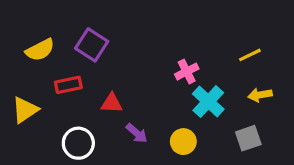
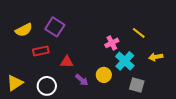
yellow line: (250, 55) -> (139, 33), moved, turned 64
yellow triangle: (25, 110) -> (15, 83), moved
gray square: (248, 138) -> (137, 85), moved, turned 35
yellow circle: (183, 142) -> (104, 75), moved

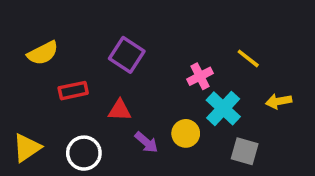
purple square: (55, 27) -> (127, 55), moved

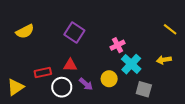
yellow line: (248, 58) -> (170, 29), moved
red rectangle: (73, 91) -> (43, 72), moved
white circle: (84, 153) -> (62, 87), moved

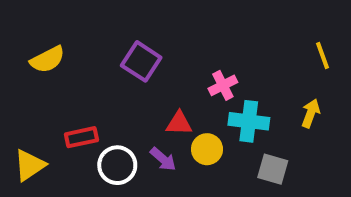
yellow line: (170, 29) -> (323, 56), turned 32
yellow arrow: (164, 60) -> (311, 113), turned 120
cyan cross: (131, 64) -> (249, 121), turned -36
red triangle: (70, 65) -> (179, 123), moved

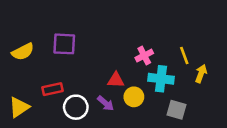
yellow line: (323, 56) -> (184, 56), moved
yellow semicircle: (47, 59) -> (23, 52), moved
purple square: (141, 61) -> (64, 44), moved, turned -30

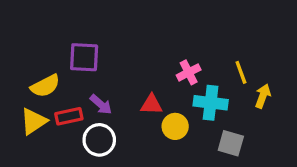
yellow semicircle: (23, 52) -> (45, 86), moved
purple arrow: (105, 103) -> (101, 104), moved
yellow triangle: (19, 107) -> (33, 121), moved

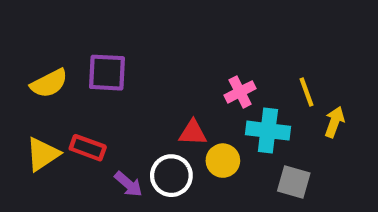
yellow semicircle: (45, 86) -> (49, 83), moved
purple arrow: (101, 104) -> (128, 184), moved
red rectangle: (69, 116) -> (88, 148), turned 32
white circle: (99, 140) -> (171, 176), moved

